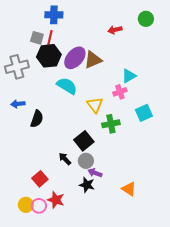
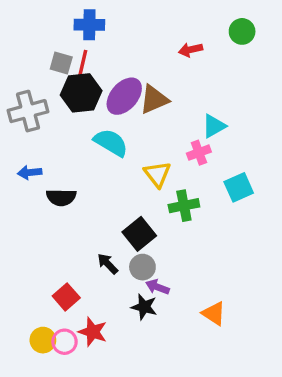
black semicircle: (37, 119) -> (61, 197), turned 72

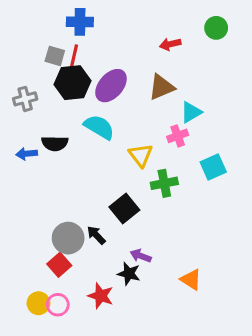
brown triangle: (154, 99) -> (161, 87), moved
gray cross: (28, 111) -> (25, 99), size x0.7
black semicircle: (61, 197) -> (55, 143), moved
gray circle: (142, 267) -> (68, 238), moved, size x1.4
red star: (93, 332) -> (101, 296), moved

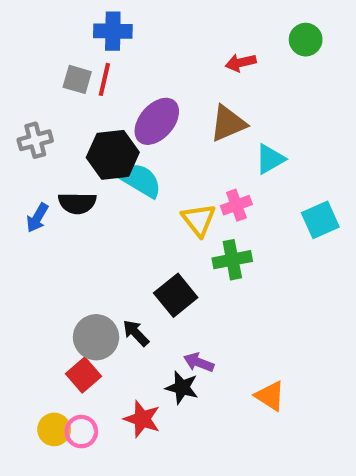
black hexagon: (73, 83) -> (113, 155), moved
pink cross: (178, 136) -> (236, 205), moved
blue arrow: (27, 154) -> (37, 218), turned -54
cyan square: (213, 167) -> (320, 220), moved

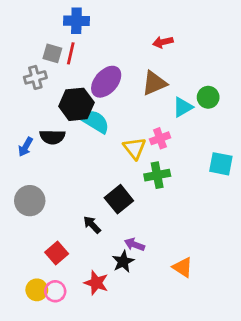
green circle: (306, 40) -> (208, 97), moved
gray cross: (35, 140) -> (35, 77), moved
cyan square: (320, 220) -> (221, 164), moved, turned 35
gray circle: (96, 337) -> (30, 201), moved
black star: (182, 388) -> (123, 262), turned 30

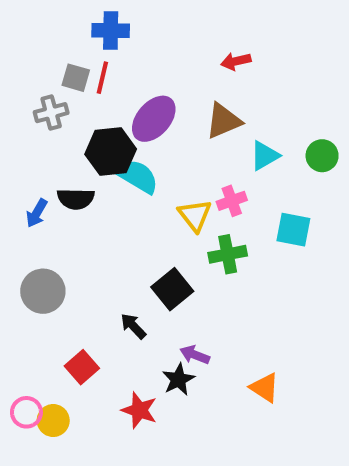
green circle: (208, 97) -> (322, 156), moved
cyan square: (221, 164) -> (293, 230), moved
pink circle: (55, 291) -> (26, 412), moved

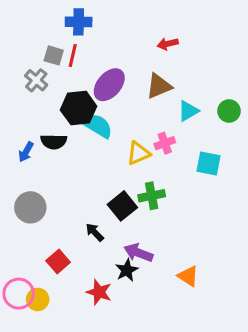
gray cross: (51, 113) -> (36, 80), turned -35
yellow triangle: (195, 215) -> (138, 153), turned 45
green cross: (228, 254) -> (152, 196), moved
purple arrow: (195, 355) -> (138, 253), size x1.4
pink circle: (26, 412) -> (19, 294), size x1.4

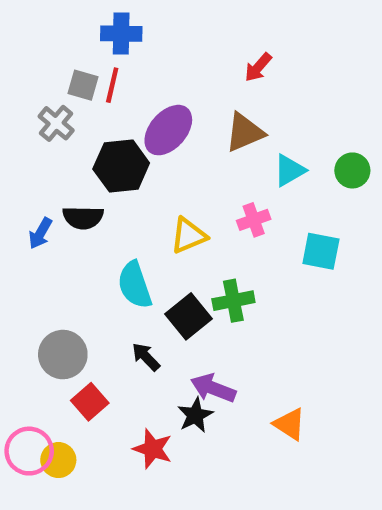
red arrow: (168, 44) -> (258, 67), turned -36
cyan semicircle: (98, 126) -> (135, 285), moved, turned -140
yellow triangle: (138, 153) -> (189, 236), moved
gray circle: (30, 207) -> (63, 355), moved

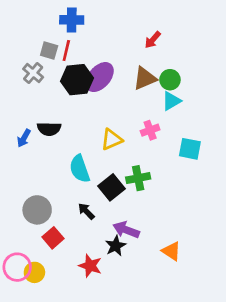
black hexagon: (121, 166) -> (77, 80), moved
green circle: (352, 170) -> (170, 80), moved

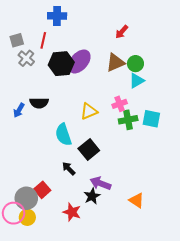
gray square: (49, 50) -> (17, 40), moved, turned -32
red line: (66, 50) -> (43, 40), moved
green cross: (138, 178) -> (128, 120), moved
gray circle: (37, 210) -> (26, 198), moved

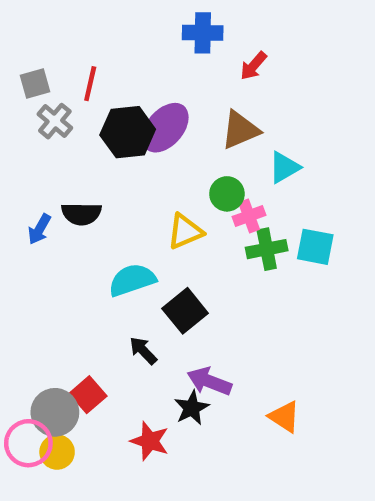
blue cross: (57, 16) -> (203, 33), moved
green circle: (135, 64) -> (227, 194), moved
cyan semicircle: (63, 135) -> (132, 280), turned 90

